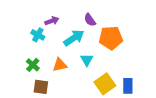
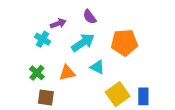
purple semicircle: (90, 20) -> (90, 17), moved
cyan triangle: (87, 60) -> (97, 67), turned -32

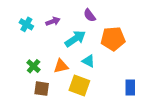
purple semicircle: (90, 17) -> (90, 15), moved
cyan cross: (42, 39) -> (26, 24), moved
yellow square: (118, 94) -> (79, 85), moved, turned -35

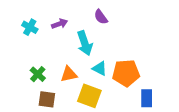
cyan arrow: (75, 39) -> (85, 43), turned 105
orange pentagon: (113, 39) -> (126, 73), moved

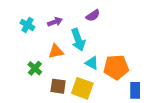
purple semicircle: (101, 17) -> (93, 15), turned -88
orange triangle: (69, 74) -> (56, 51), moved
brown square: (47, 99) -> (58, 86), moved

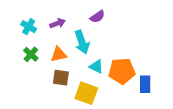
green cross: (35, 68) -> (31, 54), moved
brown square: (58, 86) -> (61, 78), moved
blue rectangle: (135, 90) -> (145, 84), moved

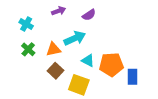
purple arrow: (57, 23) -> (59, 11), moved
cyan arrow: (82, 42) -> (75, 38), turned -95
brown square: (61, 78) -> (56, 71), turned 35

